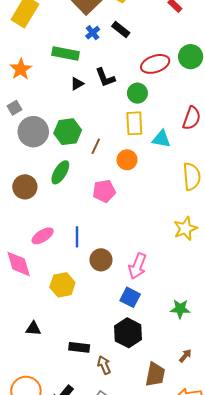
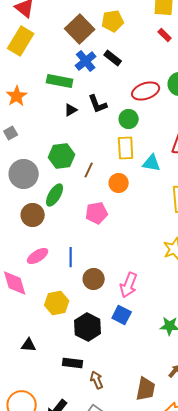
blue cross: (93, 33) -> (86, 61), size x1.5
gray circle: (33, 132) -> (24, 174), moved
brown circle: (25, 187) -> (33, 215), moved
black hexagon: (128, 333) -> (88, 327), moved

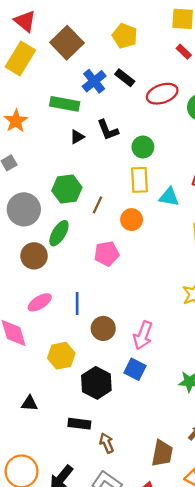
yellow pentagon: (113, 21) -> (125, 36), turned 30
brown square: (80, 29) -> (67, 43), moved
red ellipse: (146, 91) -> (162, 94), moved

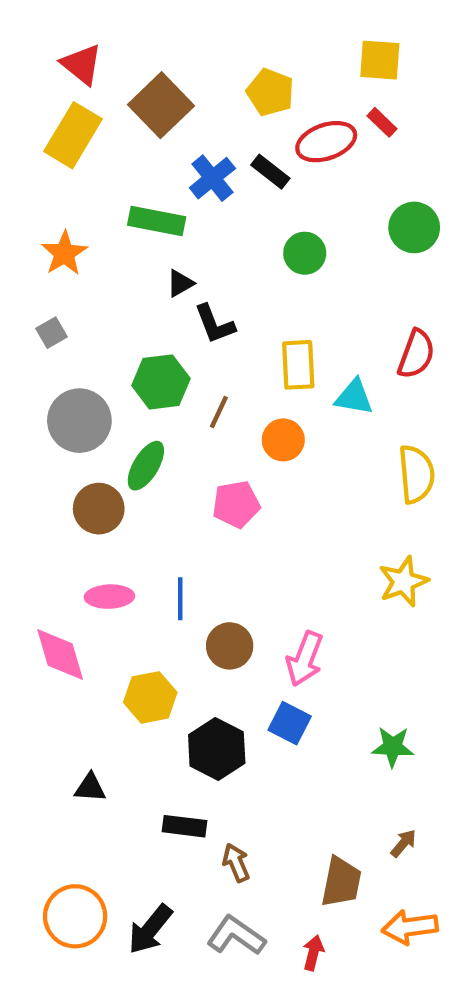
red ellipse: (162, 94) -> (326, 142), moved
black L-shape: (108, 130) -> (215, 324), moved
green circle: (143, 147) -> (305, 253), moved
pink ellipse: (40, 302) -> (109, 597), turned 30

